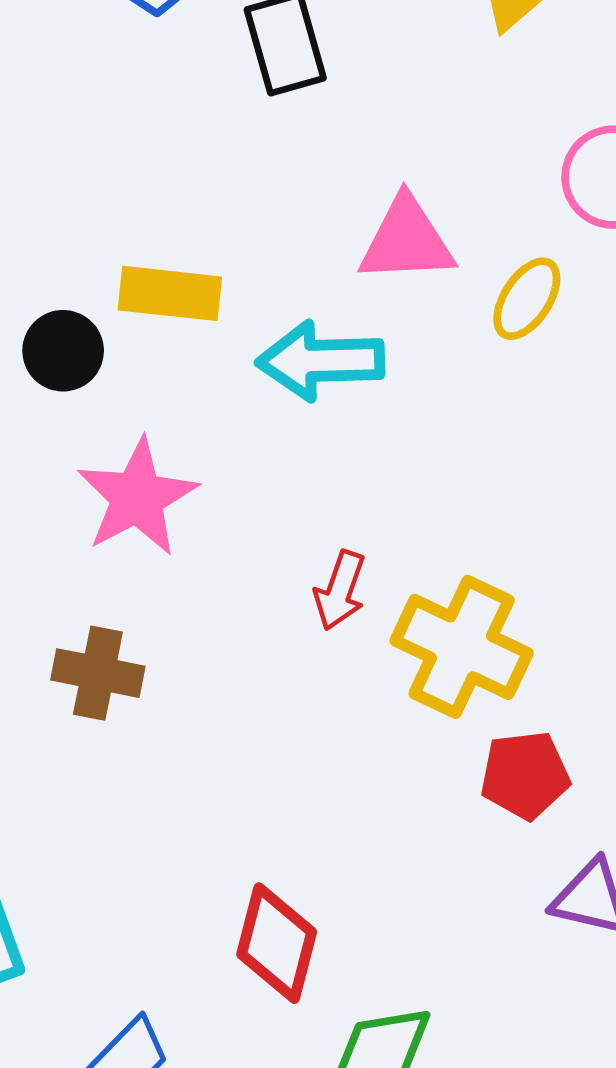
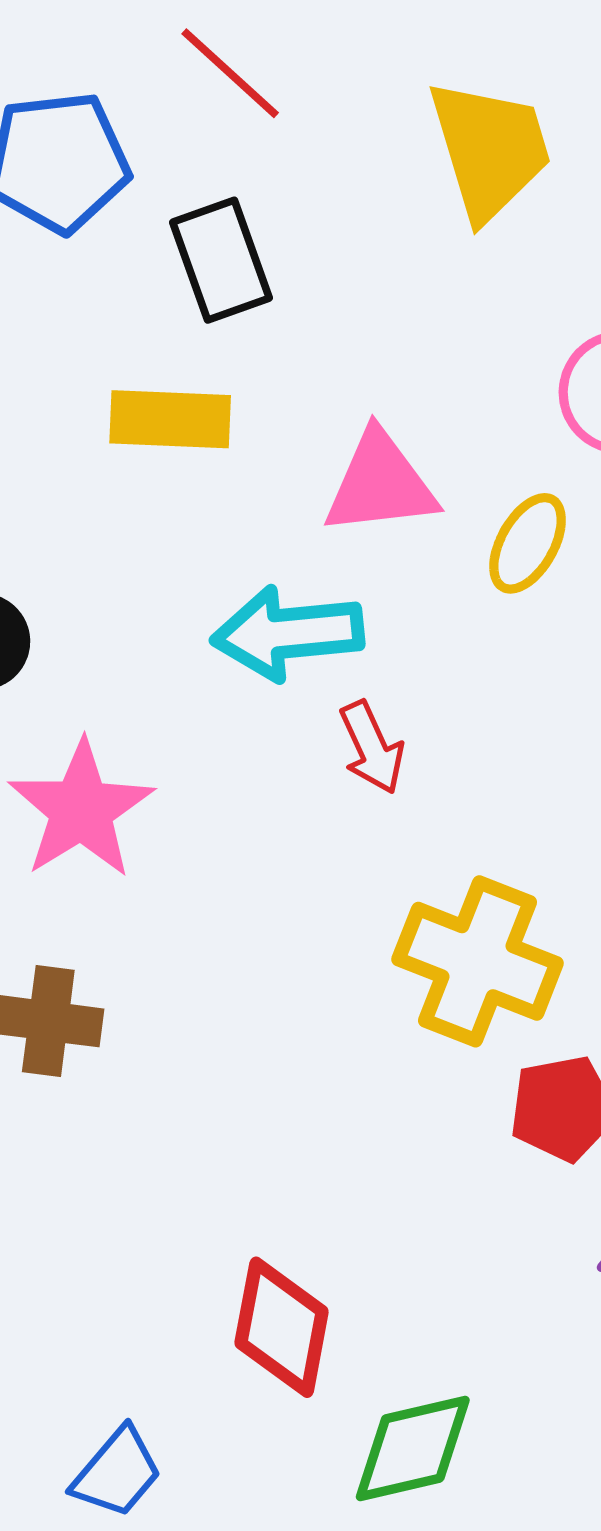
yellow rectangle: (170, 293) -> (170, 419), moved
red arrow: (340, 591) -> (372, 747), moved, turned -40

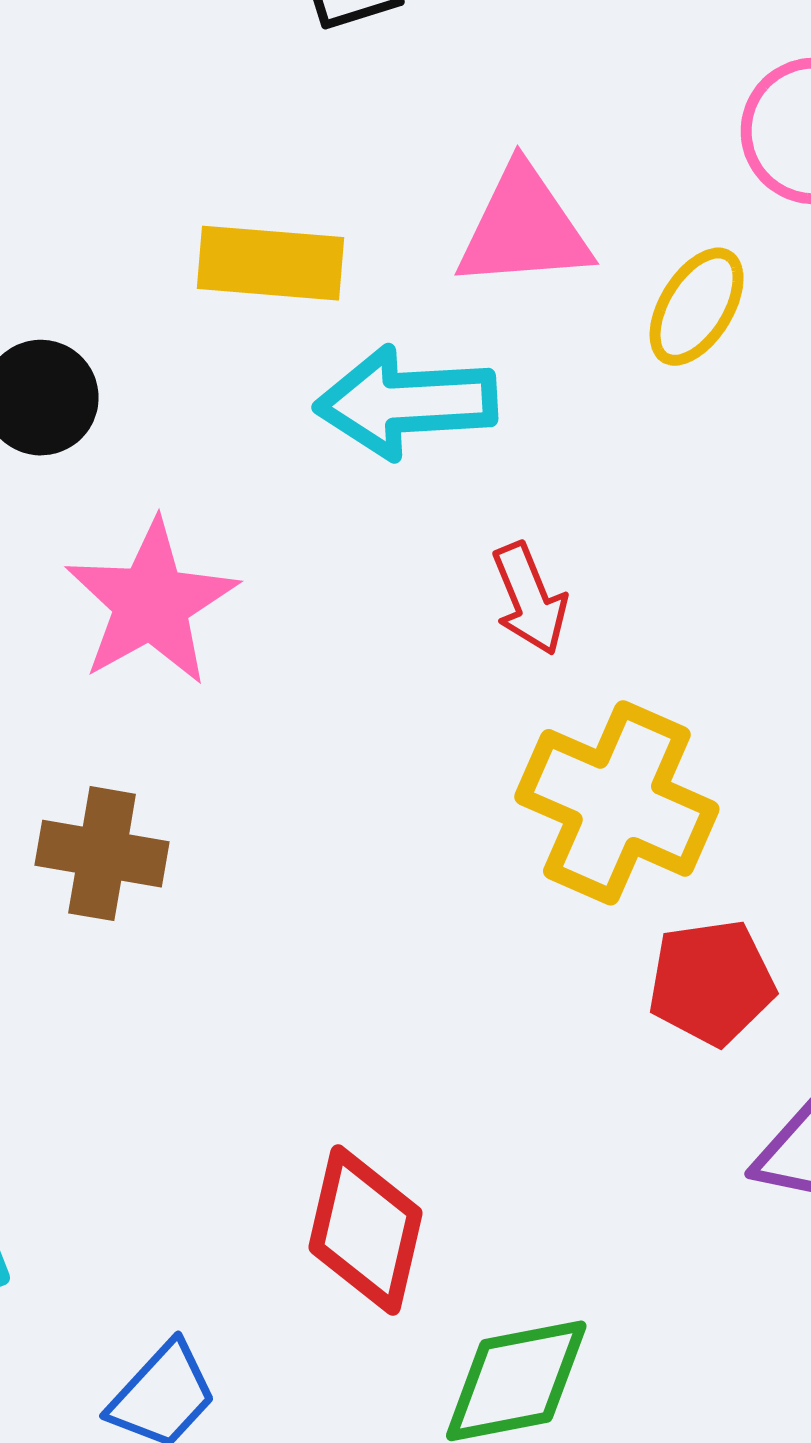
yellow rectangle: (170, 419) -> (270, 263), moved
red arrow: (372, 747) -> (530, 599), moved

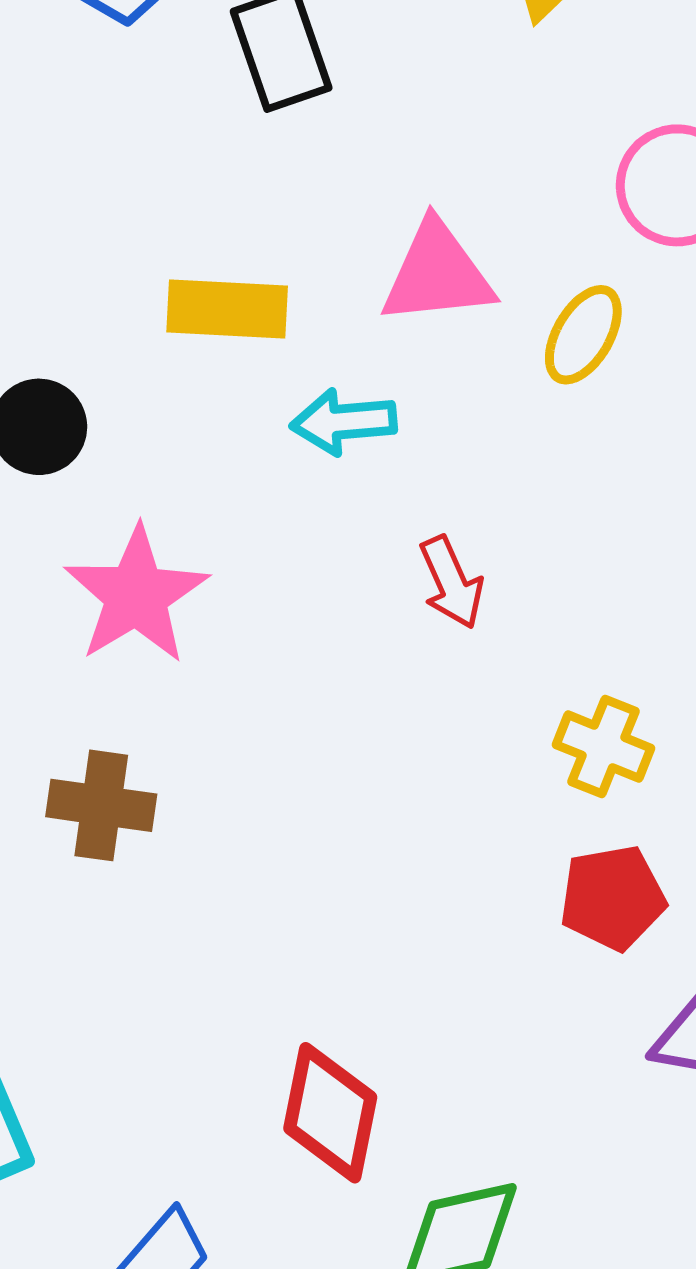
cyan arrow: (406, 402) -> (344, 422), size x0.7
yellow cross: (617, 803) -> (603, 746), moved, size x0.6

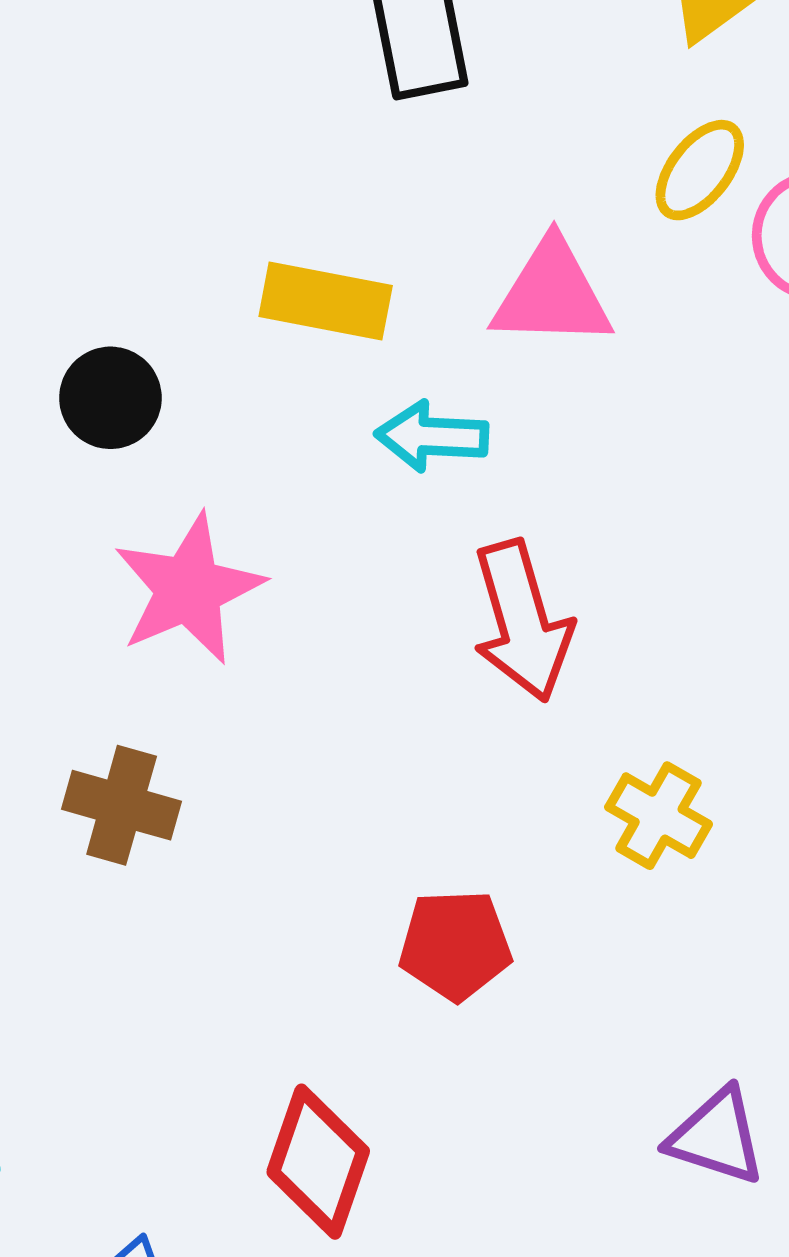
yellow ellipse: (583, 335) -> (700, 170), moved
red arrow: (451, 582) -> (522, 621), size x1.6
red pentagon: (613, 898) -> (455, 945), moved

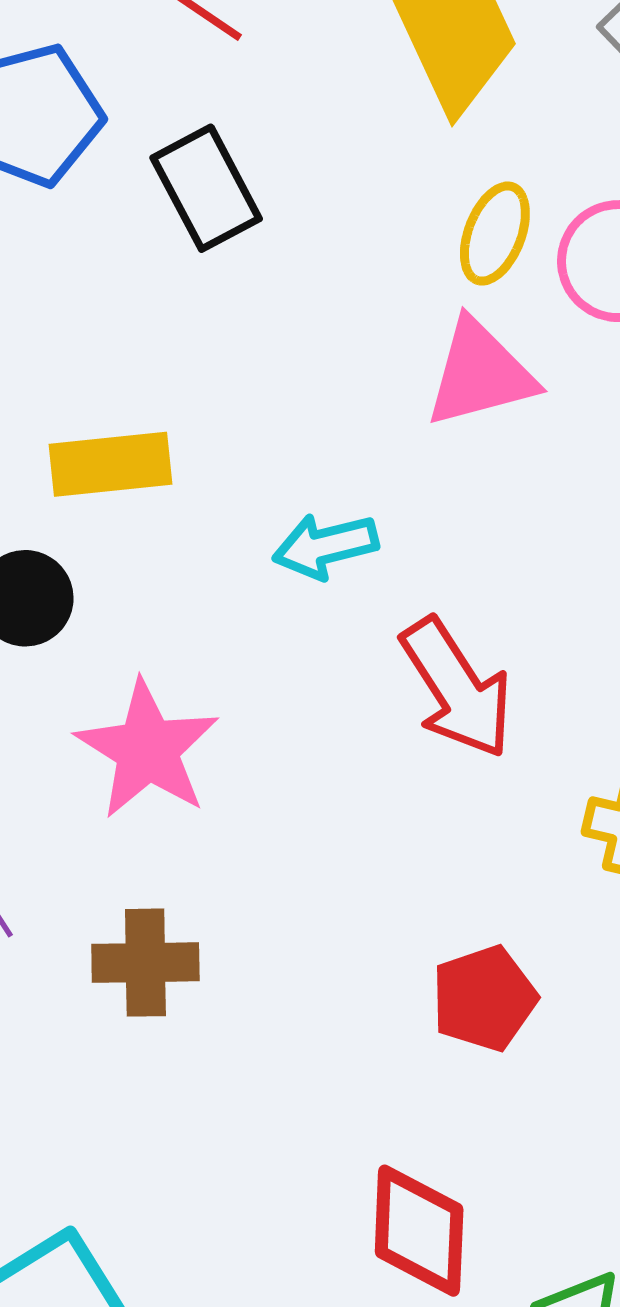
pink triangle: (552, 294) -> (480, 374), moved
yellow rectangle: (326, 301) -> (110, 464), moved

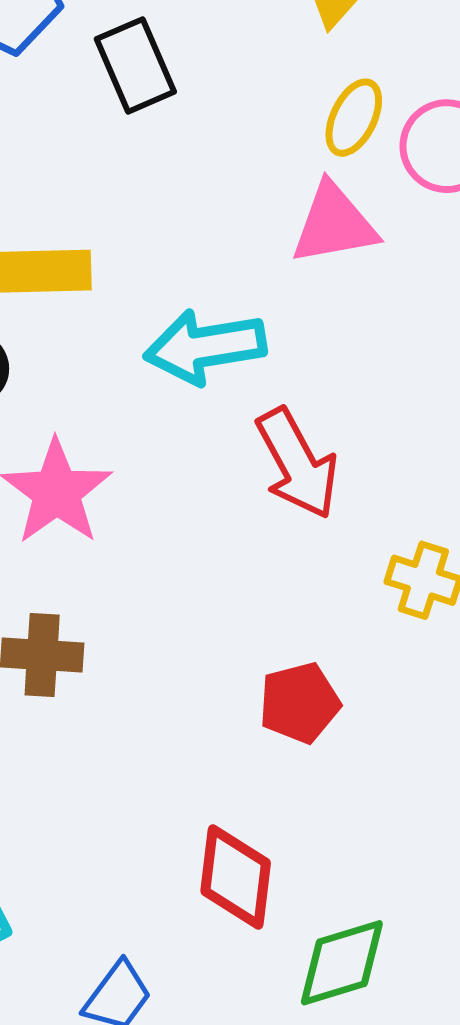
cyan arrow: (325, 546) -> (205, 347), size x1.5

